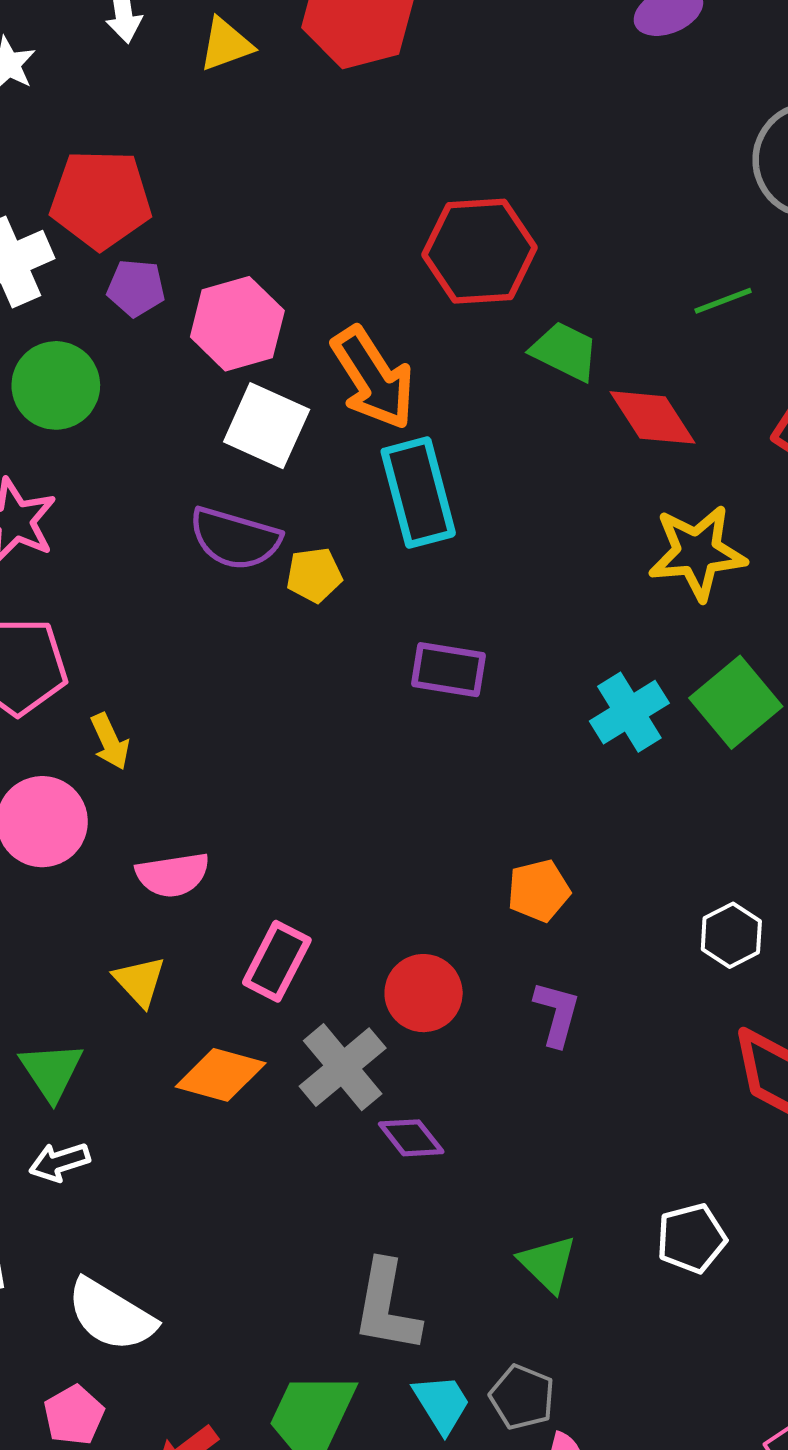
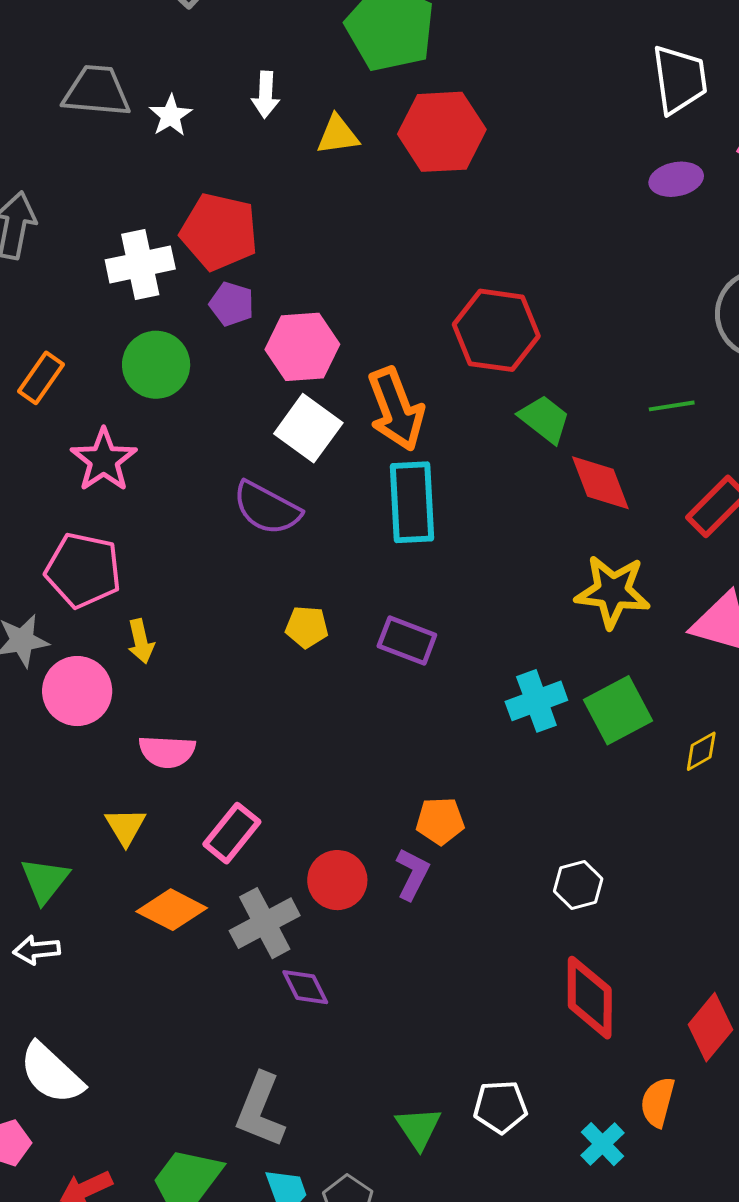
yellow pentagon: (314, 575) -> (307, 627), moved
purple L-shape: (557, 1014) -> (412, 874), moved
green triangle: (548, 1264) -> (418, 1128), moved

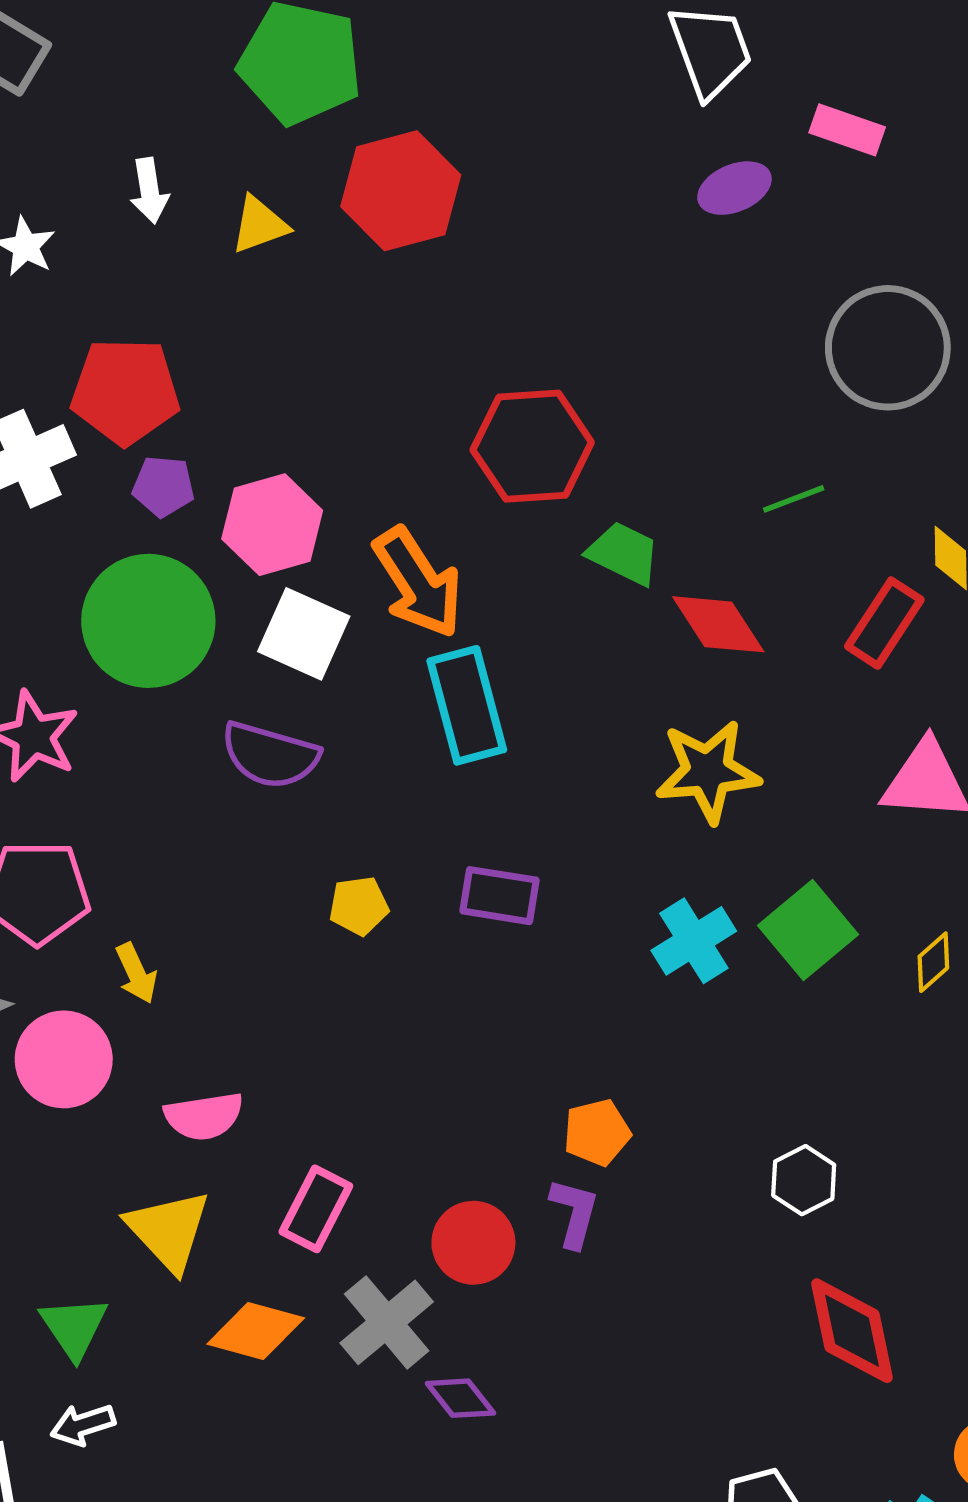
green circle: (156, 365) -> (148, 621), moved, size x1.4
yellow star: (613, 591) -> (708, 771), moved
yellow triangle: (125, 826) -> (169, 1231), size x1.5

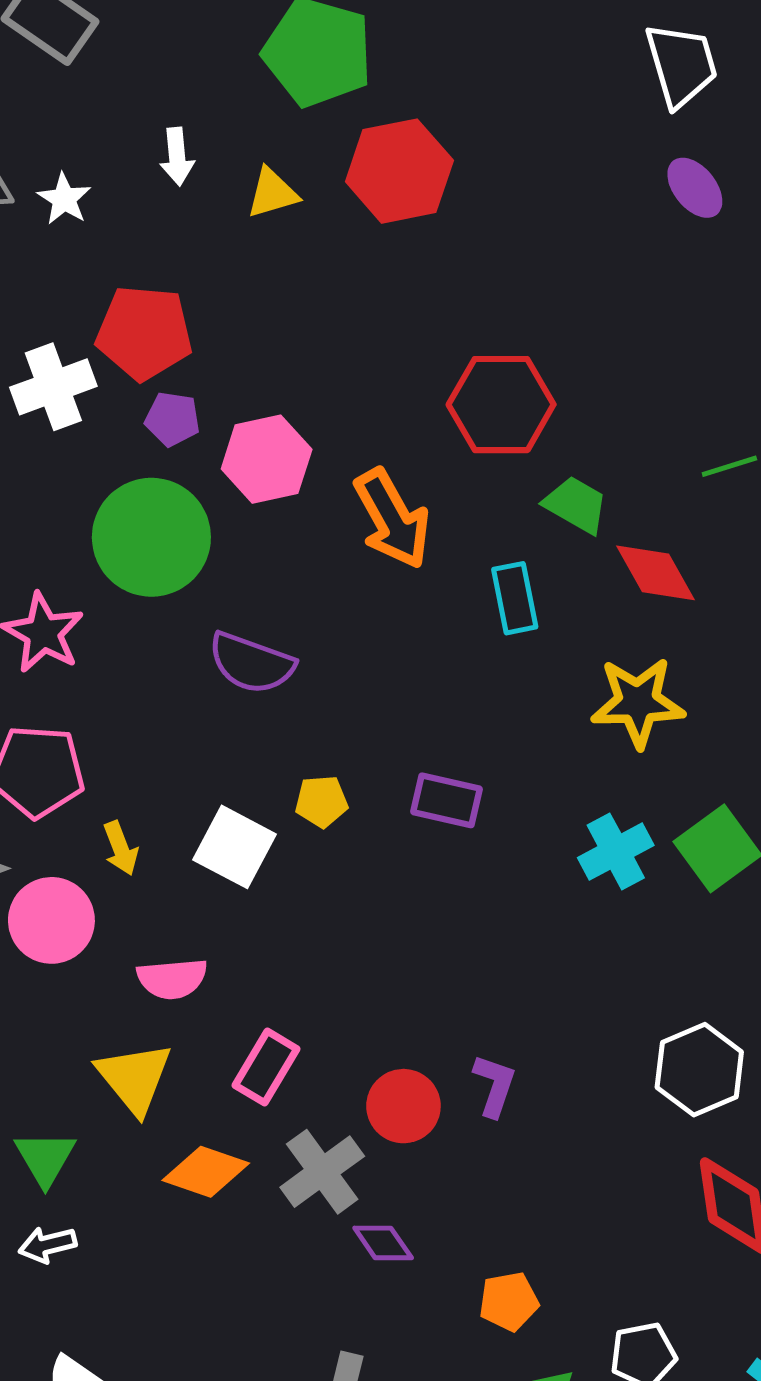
purple ellipse: (734, 188) -> (695, 188), turned 70
white square: (304, 634) -> (235, 847), moved
cyan rectangle: (467, 705) -> (515, 598), moved, size x0.7
orange pentagon: (597, 1133) -> (509, 1301), moved
white hexagon: (804, 1180) -> (699, 1070), size x1.5

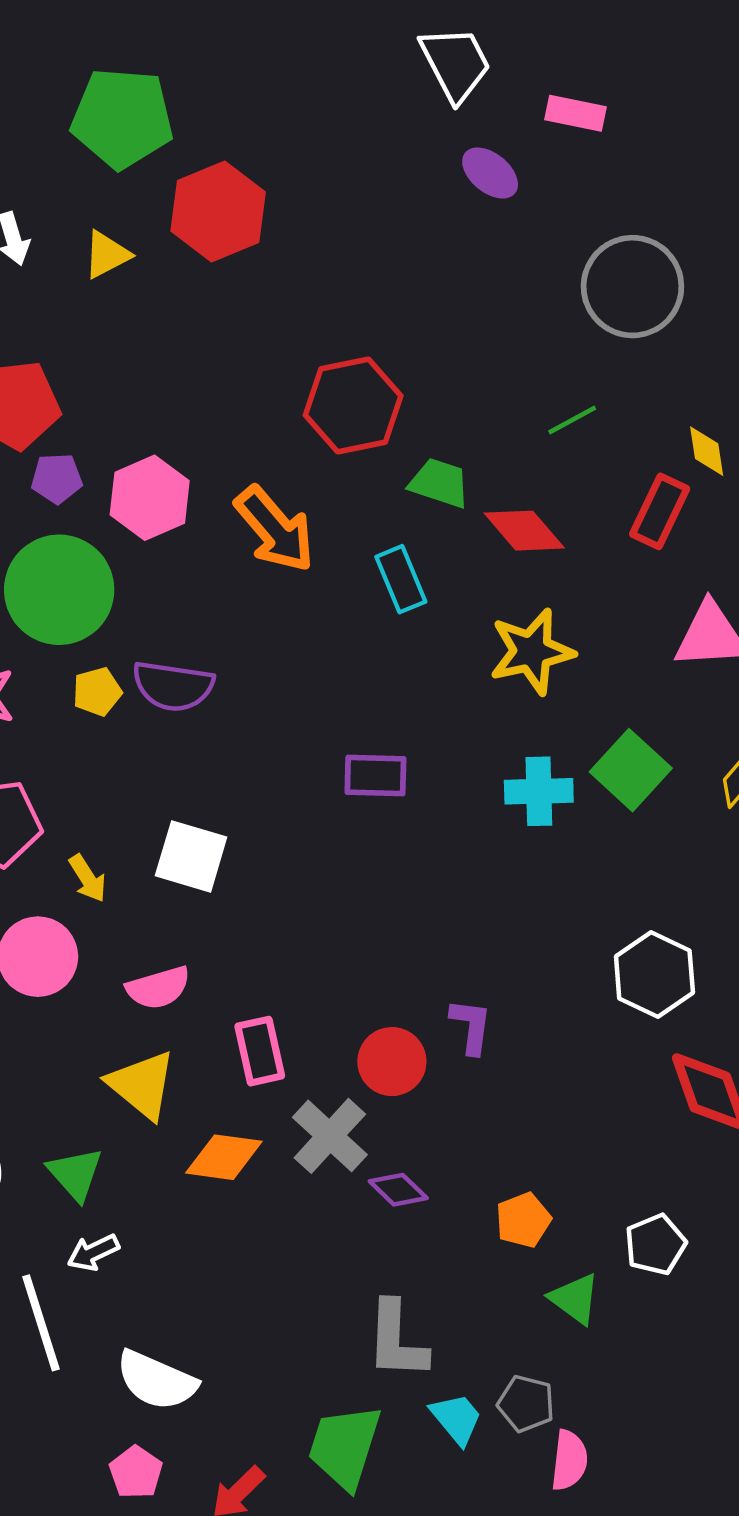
yellow pentagon: (321, 801) -> (97, 692), moved
cyan cross: (616, 851) -> (539, 791), turned 38
pink rectangle: (266, 1067) -> (260, 1051), turned -32

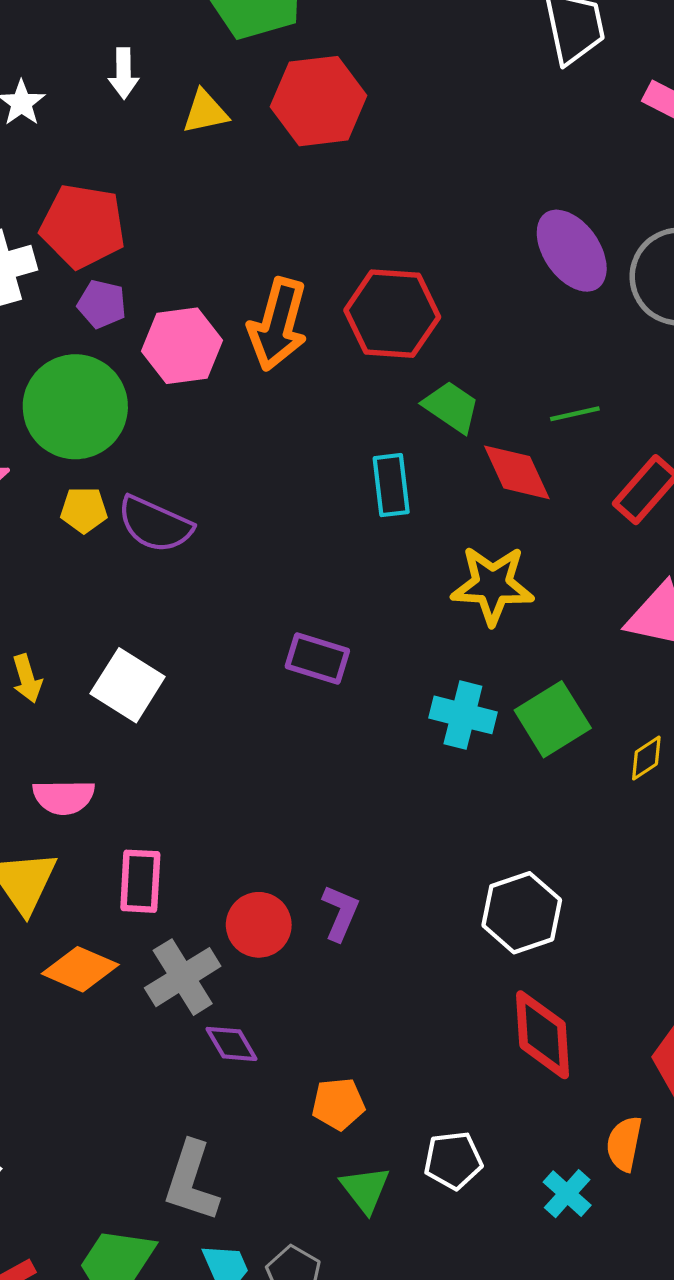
purple ellipse: (490, 173) -> (572, 251), moved, size x1.5
green line: (572, 420) -> (575, 414), moved
orange arrow: (275, 529) -> (278, 324), moved, turned 40

